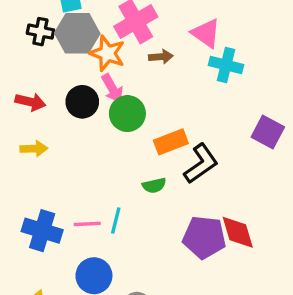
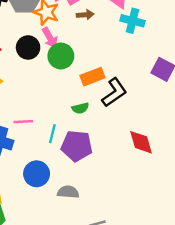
pink line: (87, 224) -> (23, 122), moved
purple pentagon: (204, 237) -> (77, 146), moved

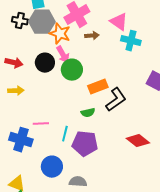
red diamond: (141, 142) -> (138, 141), turned -35

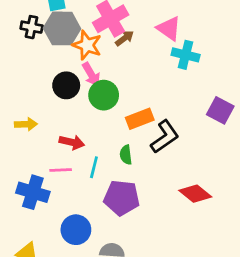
brown arrow: (92, 36) -> (124, 38), moved, turned -32
red arrow: (14, 63) -> (72, 142), moved
green semicircle: (88, 113) -> (126, 155), turned 96
cyan line: (65, 134) -> (94, 167), moved

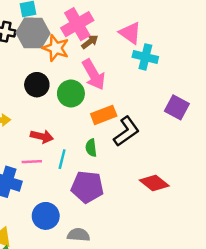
pink arrow: (91, 74) -> (94, 75), moved, size x1.4

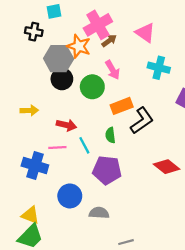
gray hexagon: (33, 33) -> (59, 59), moved
cyan cross: (145, 57) -> (159, 68), moved
pink arrow: (94, 75) -> (113, 70), size x0.7
cyan line: (62, 159) -> (84, 145), turned -42

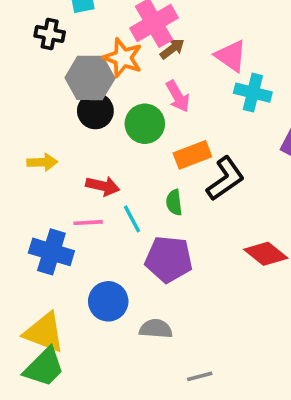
pink triangle: (145, 33) -> (231, 56), moved
yellow triangle: (30, 215) -> (44, 332), size x1.4

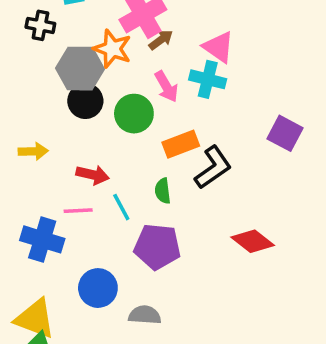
cyan cross: (253, 93) -> (208, 79), moved

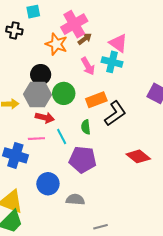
gray hexagon: (80, 69) -> (37, 95), moved
green circle: (134, 114) -> (64, 93), moved

